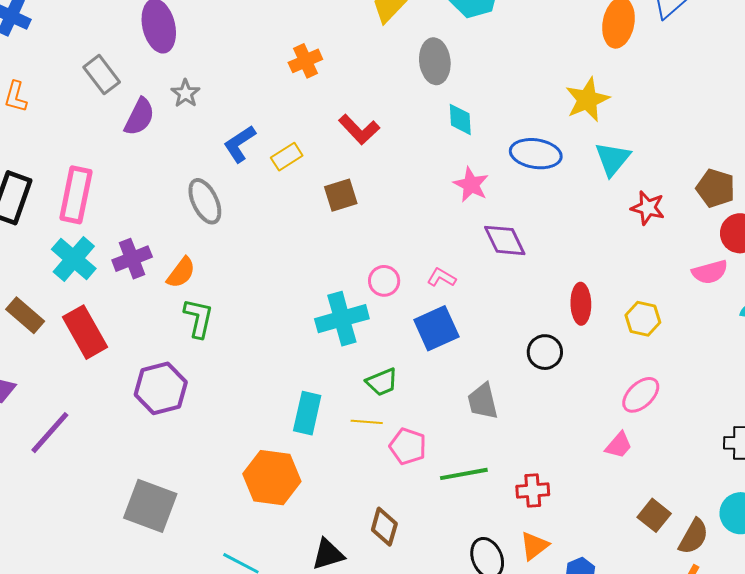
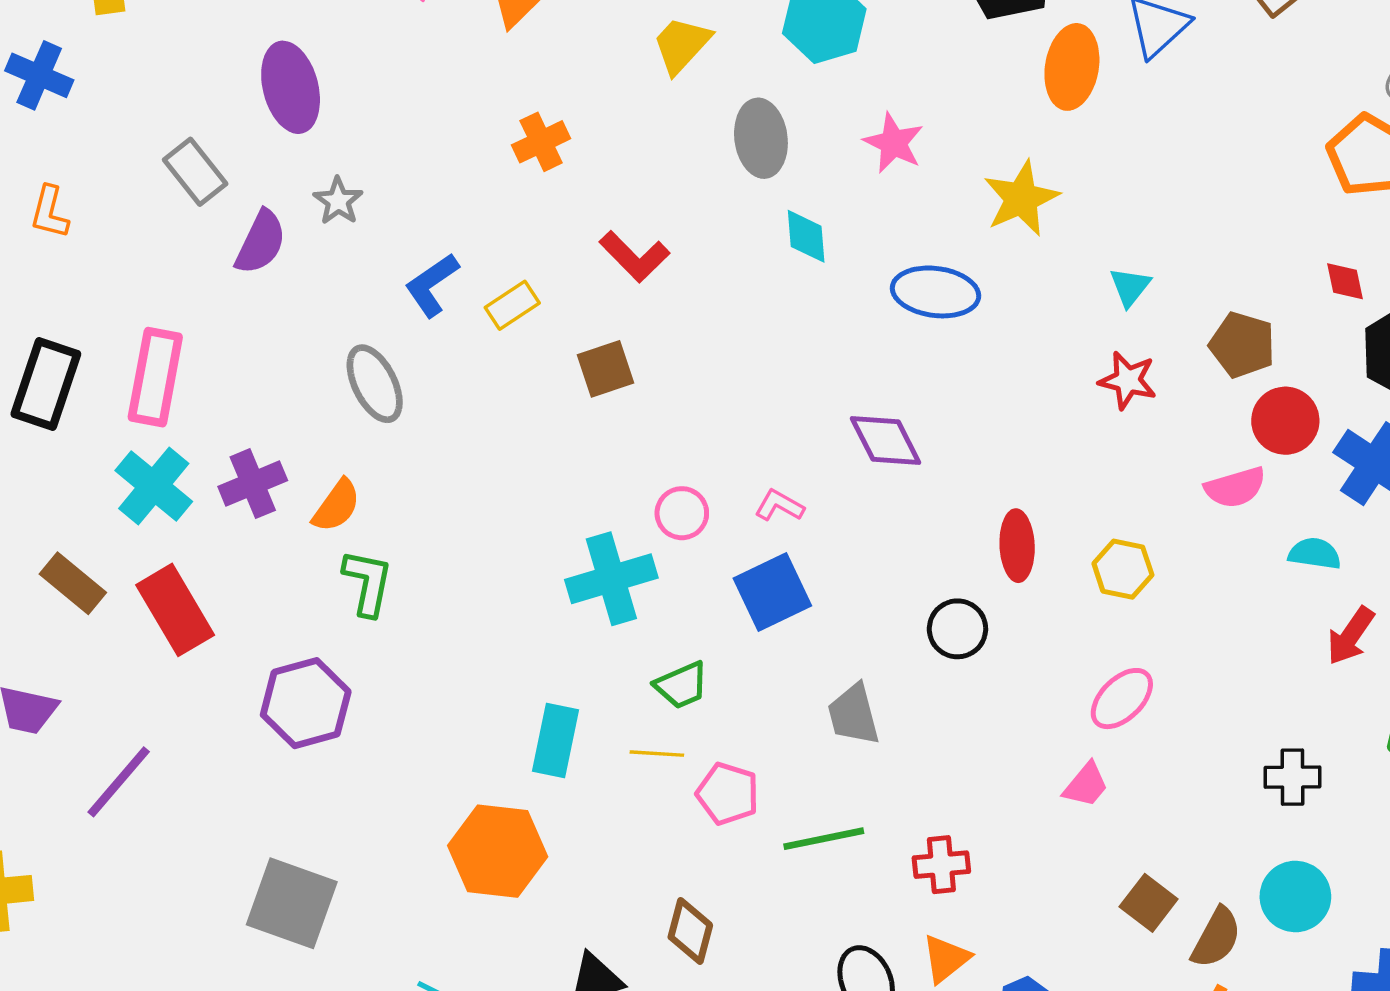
cyan triangle: (613, 159) -> (1130, 287), moved, size x0.7
pink star: (471, 185) -> (894, 143), moved

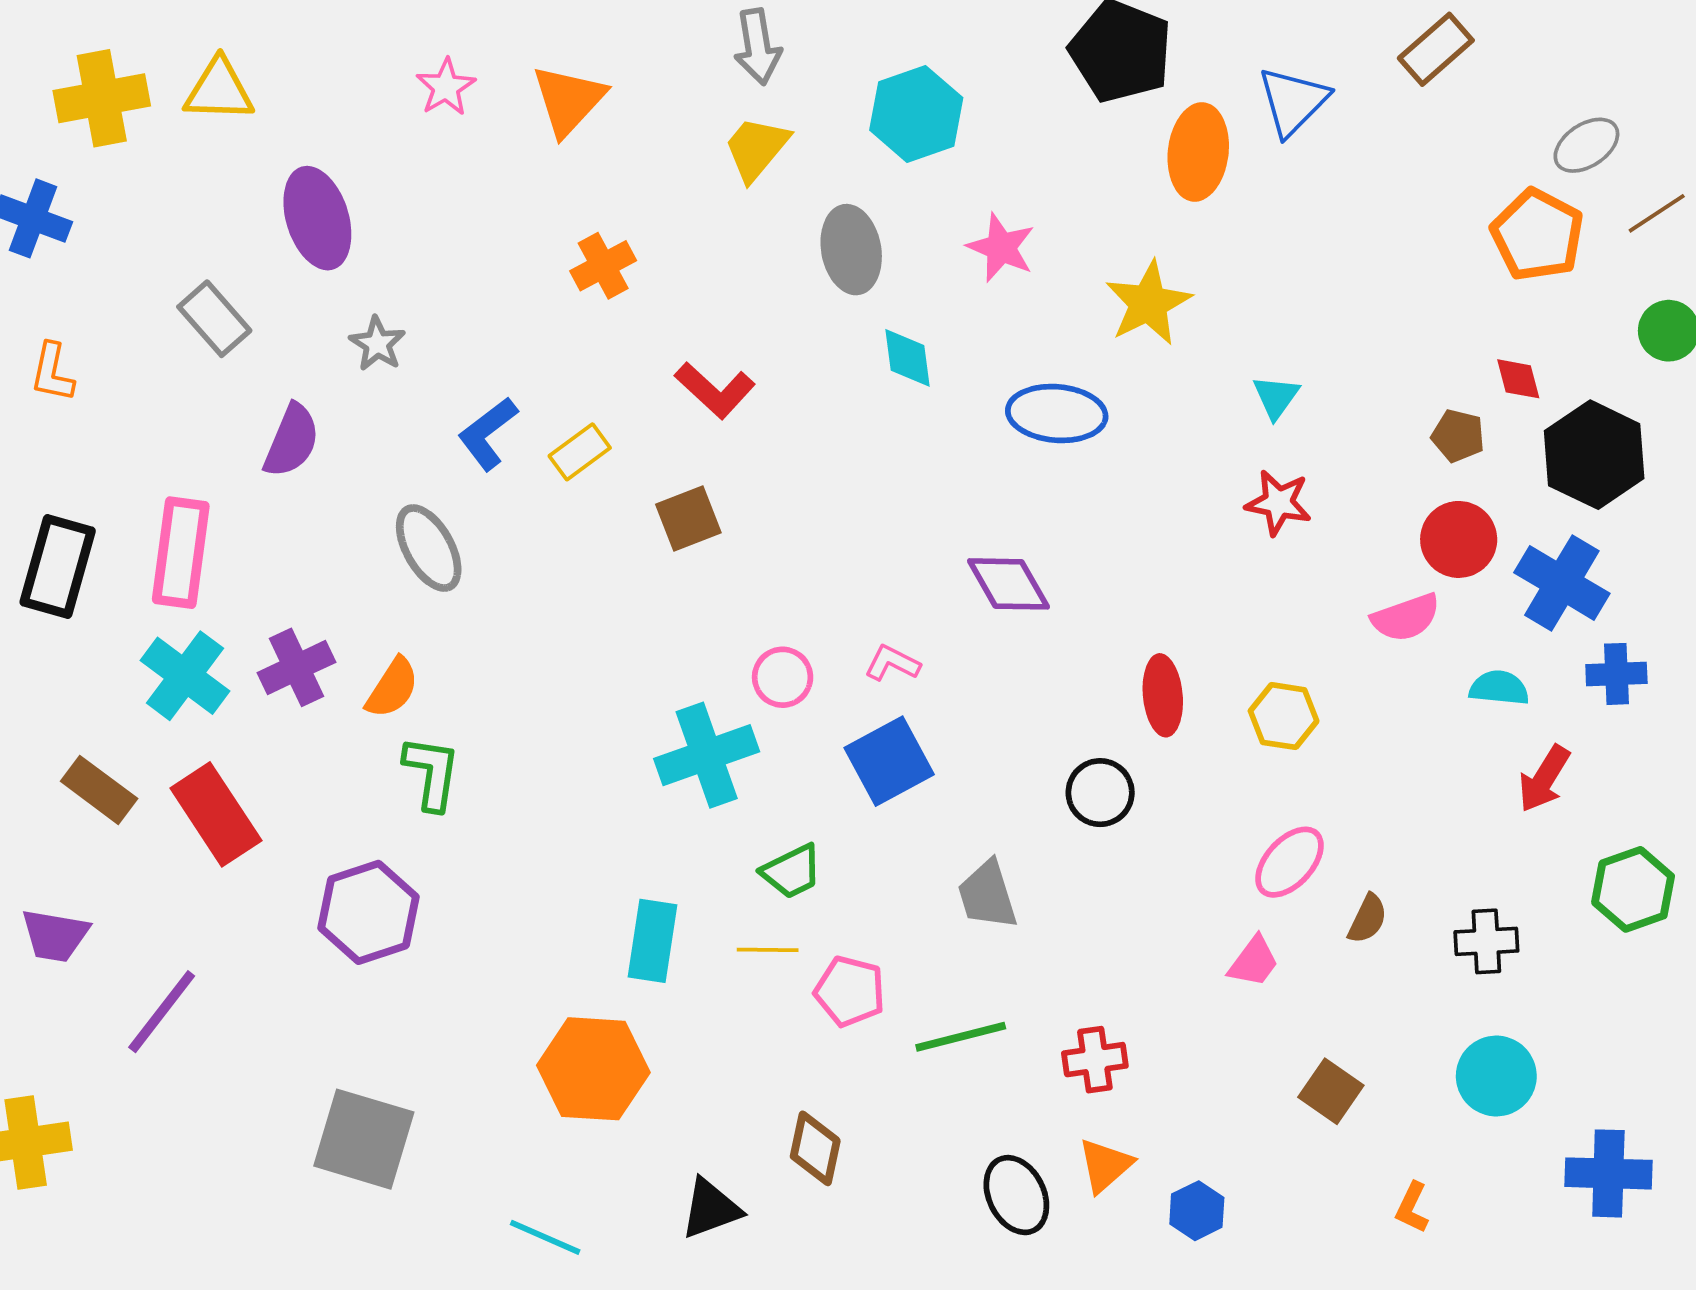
purple semicircle: (261, 242) -> (292, 441), moved
brown pentagon: (1242, 345) -> (1458, 436), moved, size x0.7
brown semicircle: (1216, 938) -> (1368, 919), moved, size x0.7

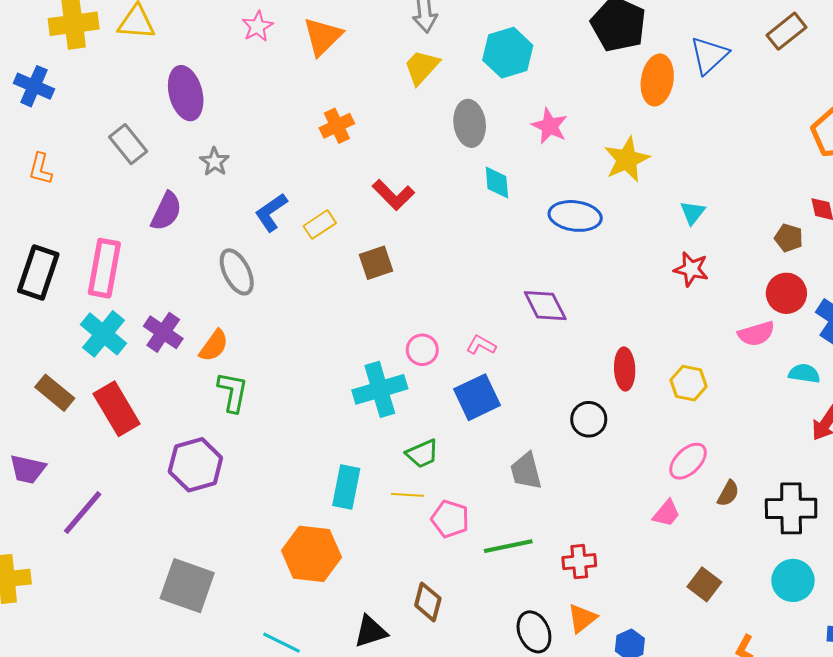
purple cross: (297, 667) -> (163, 332), turned -33
black cross: (1486, 941) -> (791, 508), size x1.5

